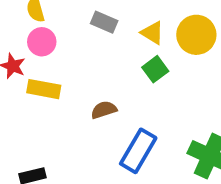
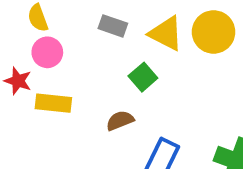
yellow triangle: (152, 33) -> (166, 34), size x1.4
green square: (155, 69) -> (143, 77), moved

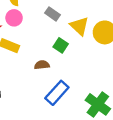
green square: (143, 77) -> (61, 45), turned -32

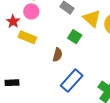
brown semicircle: (42, 65) -> (57, 55), turned 112

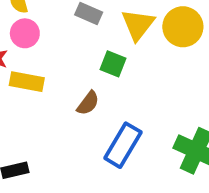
yellow triangle: (92, 18) -> (138, 25), turned 36
brown semicircle: (57, 55) -> (88, 103), turned 32

